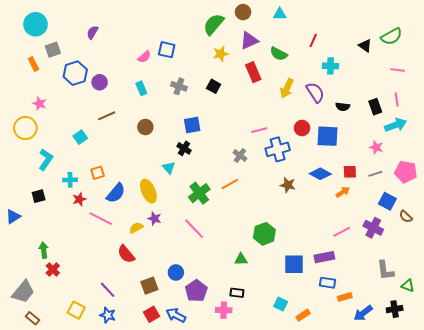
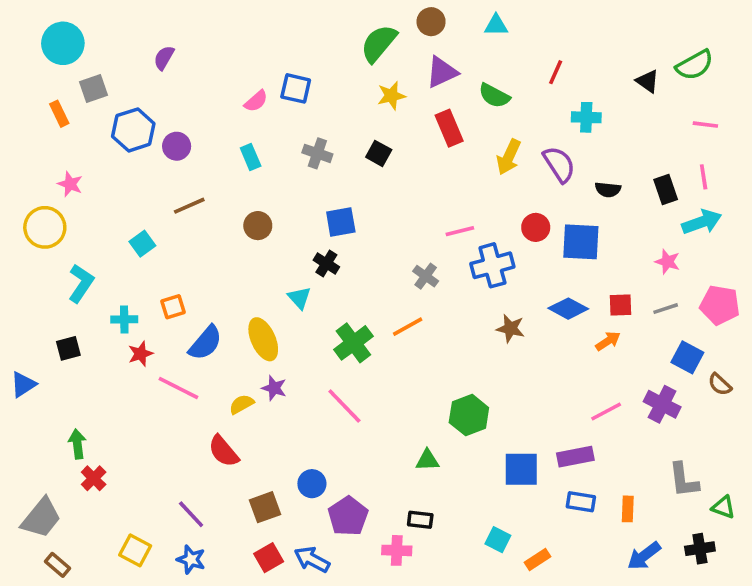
orange rectangle: (345, 297) -> (628, 509), moved, turned -72

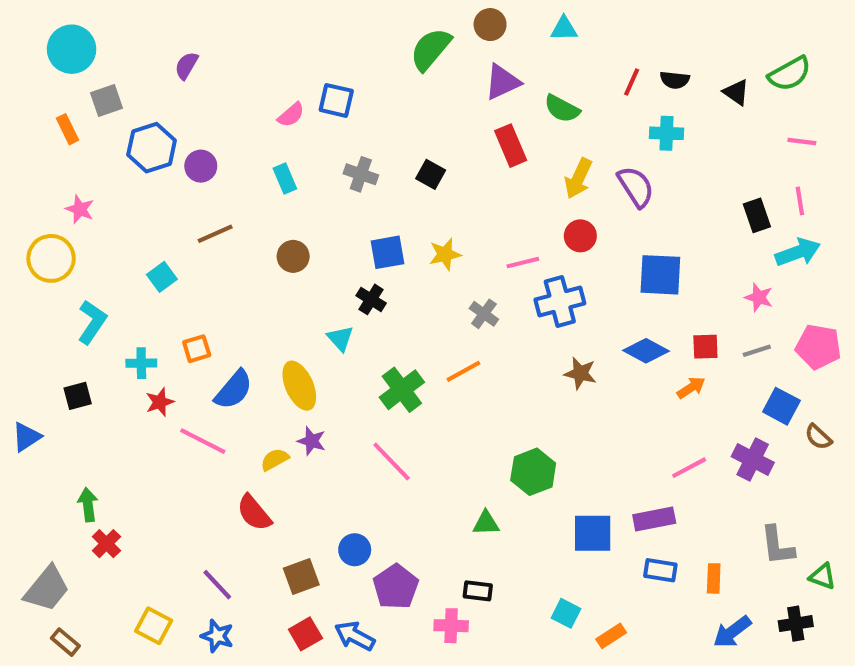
yellow star: (391, 96) -> (445, 254), moved
black semicircle: (608, 190) -> (675, 80), moved
red circle: (536, 227) -> (580, 236), moved

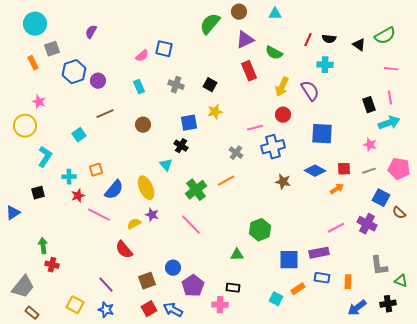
yellow star: (445, 254) -> (215, 112), moved
red cross: (106, 544) -> (52, 265), turned -32
orange rectangle: (611, 636) -> (298, 289), moved

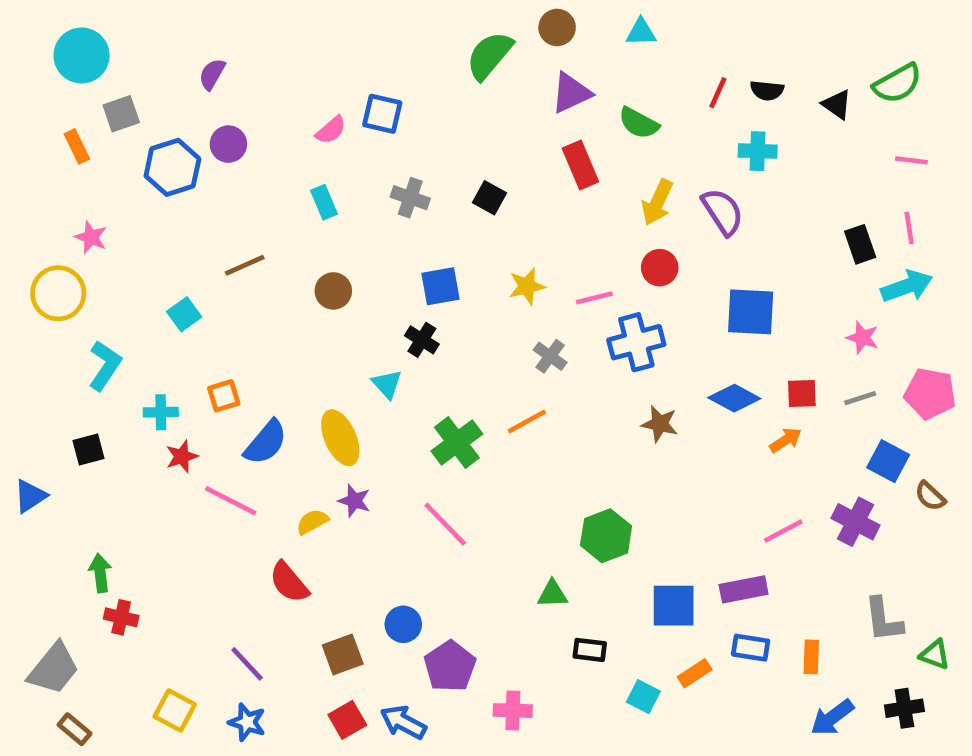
purple circle: (98, 81) -> (228, 144), moved
yellow star: (215, 112) -> (527, 286), moved
black rectangle: (233, 288) -> (590, 650), moved

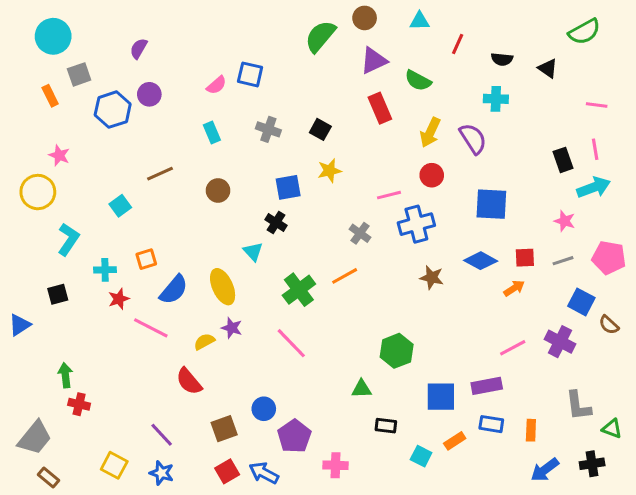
green semicircle: (897, 83) -> (584, 32), moved
red line: (718, 93) -> (458, 44), moved
yellow star: (527, 286) -> (329, 171), moved

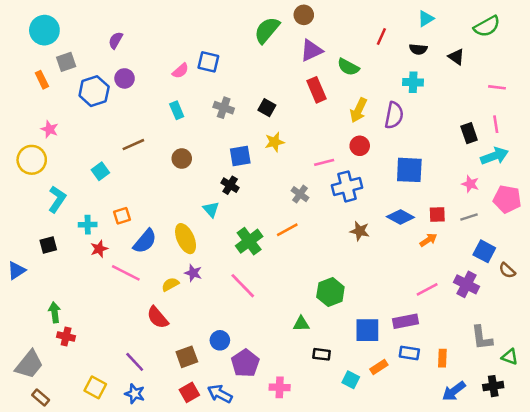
cyan triangle: (420, 21) -> (426, 19), moved, turned -30
purple semicircle: (473, 139) -> (394, 115), turned 44
pink pentagon: (609, 258) -> (507, 199), moved

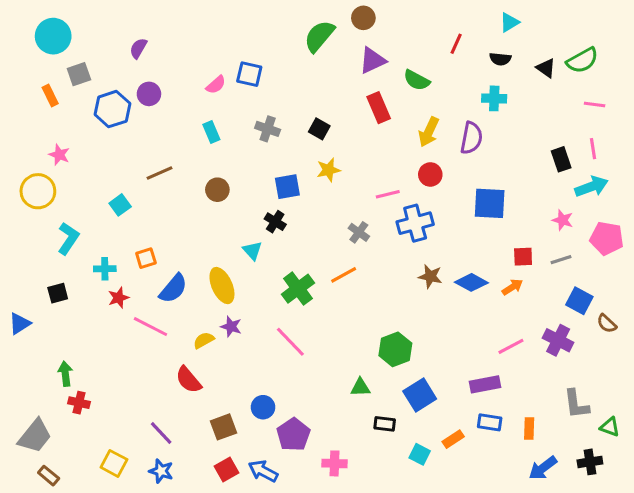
green semicircle: (487, 26) -> (582, 60), moved
blue diamond: (400, 217) -> (471, 282), moved
blue square: (367, 330) -> (420, 395), moved, turned -32

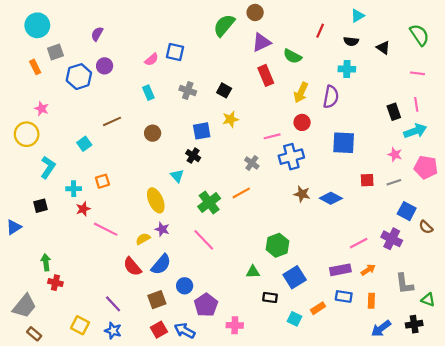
green semicircle: (582, 60) -> (419, 35), moved, turned -95
orange arrow: (512, 287) -> (368, 270), moved
blue semicircle: (173, 289) -> (161, 264), moved

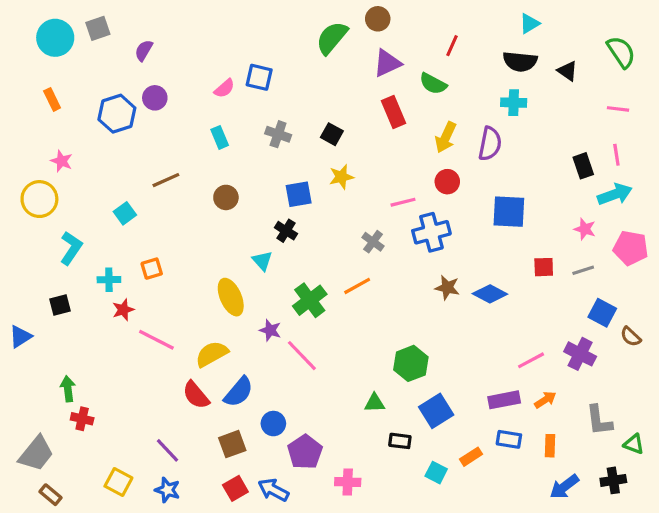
red line: (320, 31) -> (452, 46), moved
black semicircle: (351, 41) -> (520, 61), size x1.5
gray square: (55, 52) -> (98, 28), moved
purple star: (162, 229) -> (270, 330), moved
yellow semicircle: (143, 239) -> (212, 354), size x1.5

